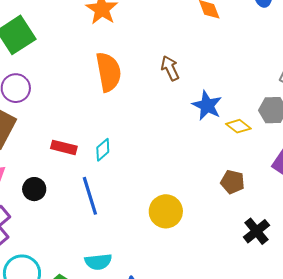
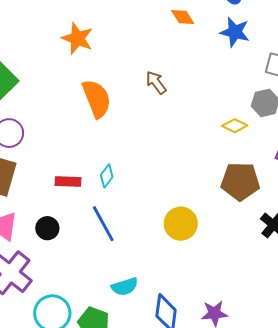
blue star: (207, 105) -> (235, 32), moved
brown pentagon: (233, 182) -> (240, 181), size x1.6

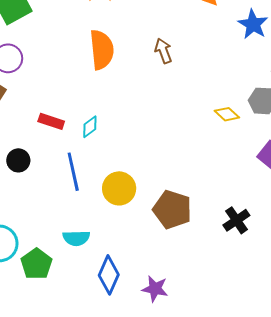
brown pentagon: (240, 181) -> (172, 210), moved
yellow circle: (181, 224) -> (119, 188), moved

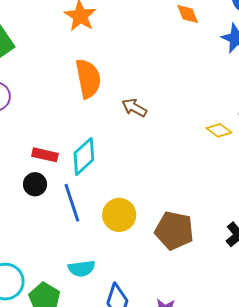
brown arrow: (163, 51) -> (134, 108), moved, turned -35
cyan diamond: (90, 127) -> (84, 156), size x1.6
black circle: (18, 160) -> (35, 184), moved

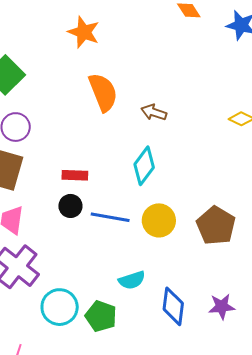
cyan diamond: (84, 156) -> (144, 166), moved
blue line: (72, 203) -> (110, 217), turned -51
brown pentagon: (174, 231) -> (216, 226), turned 30

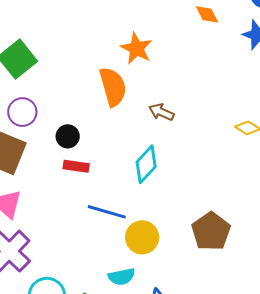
orange star: (84, 32) -> (136, 48), moved
black circle: (70, 206) -> (68, 136), moved
yellow circle: (159, 220) -> (142, 237), moved

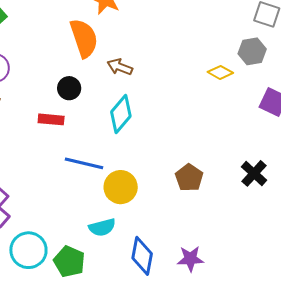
brown arrow: (161, 112) -> (120, 67), moved
black circle: (68, 136) -> (69, 88), moved
brown pentagon: (211, 231) -> (189, 178), size x0.7

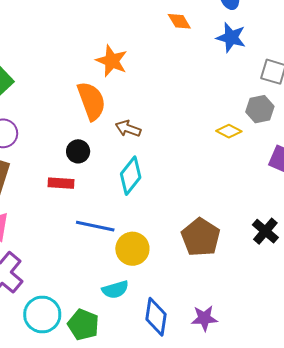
brown pentagon: (189, 178) -> (201, 237), size x1.4

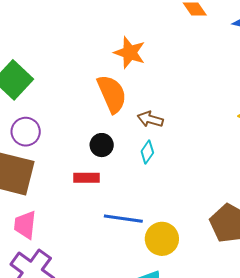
cyan diamond: (131, 176) -> (147, 152), moved, size x0.6

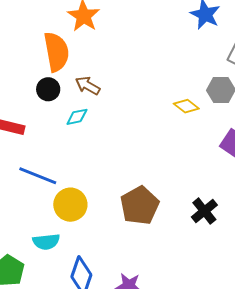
black circle: (102, 145) -> (48, 89), moved
cyan diamond: (147, 152) -> (77, 117), turned 30

